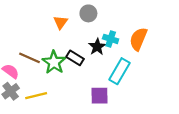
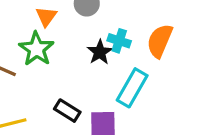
black rectangle: (75, 58) -> (67, 111), moved
green star: (54, 62) -> (36, 49), moved

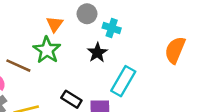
cyan cross: (119, 41) -> (112, 28), moved
orange semicircle: (160, 41) -> (175, 50), moved

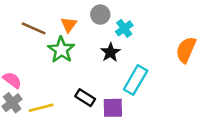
cyan cross: (112, 28) -> (124, 28), turned 36
brown line: (18, 66) -> (34, 28), moved

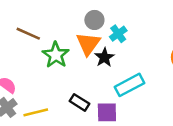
orange triangle: (69, 25) -> (88, 44), moved, size x1.5
cyan rectangle: (136, 80) -> (129, 85), turned 32

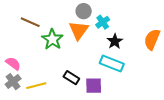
black star: (104, 57) -> (115, 41), moved
cyan rectangle: (129, 85) -> (112, 63), turned 50

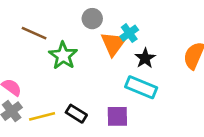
gray circle: (84, 11) -> (92, 19), moved
orange triangle: (79, 30) -> (113, 44), moved
black rectangle: (71, 78) -> (76, 114), moved

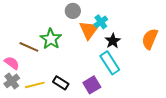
brown line: (34, 33) -> (29, 47), moved
cyan rectangle: (141, 87) -> (110, 63), turned 35
purple square: (117, 116) -> (92, 85), turned -30

